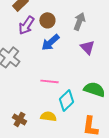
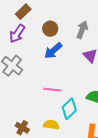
purple arrow: (26, 25) -> (17, 34), moved

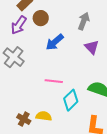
brown circle: (50, 29) -> (41, 18), moved
yellow semicircle: (51, 125) -> (44, 116), moved

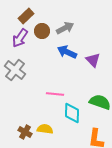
gray arrow: (84, 21) -> (65, 28), moved, turned 42
blue arrow: (55, 42) -> (67, 52), moved, turned 66
cyan diamond: (71, 100) -> (72, 113), turned -45

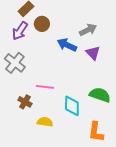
gray arrow: (65, 28) -> (88, 30), moved
pink line: (55, 94) -> (45, 87), moved
brown cross: (25, 132) -> (25, 102), moved

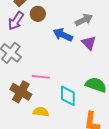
brown cross: (25, 102) -> (21, 92), size x1.5

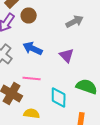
blue arrow: (63, 35) -> (33, 48), moved
purple triangle: (89, 43) -> (67, 56), moved

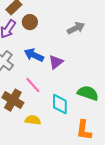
purple triangle: (67, 56) -> (56, 62), moved, turned 35
pink line: (32, 78) -> (33, 85), turned 42

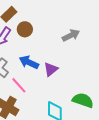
pink line: (33, 85) -> (19, 85), moved

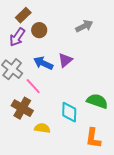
gray arrow: (71, 35) -> (84, 26), moved
purple triangle: (51, 69) -> (65, 60), moved

